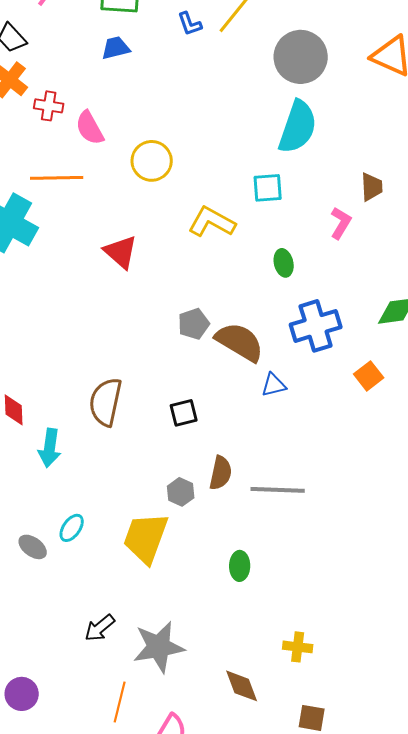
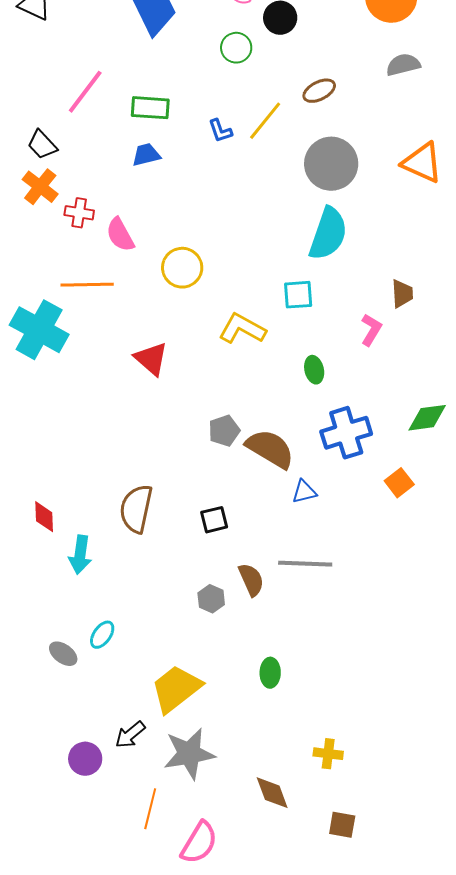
brown semicircle: (221, 473) -> (251, 580), turned -36
gray line: (278, 490) -> (305, 564), moved
yellow trapezoid: (146, 538) -> (176, 689), moved, turned 32
purple circle: (22, 694) -> (85, 759), moved

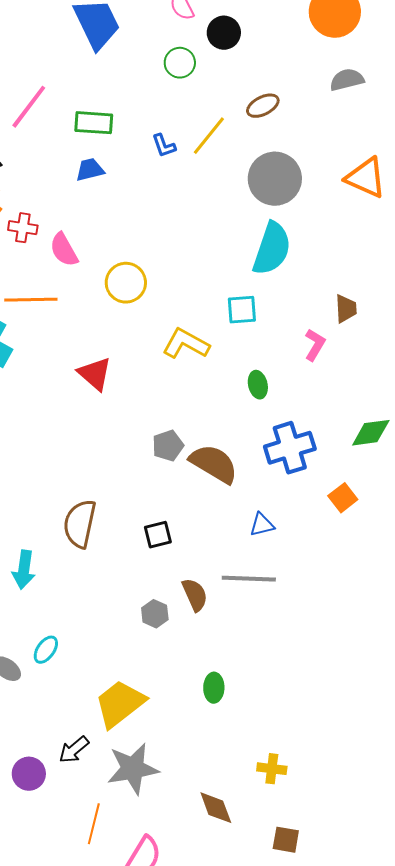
blue triangle: (304, 492) -> (262, 525), moved

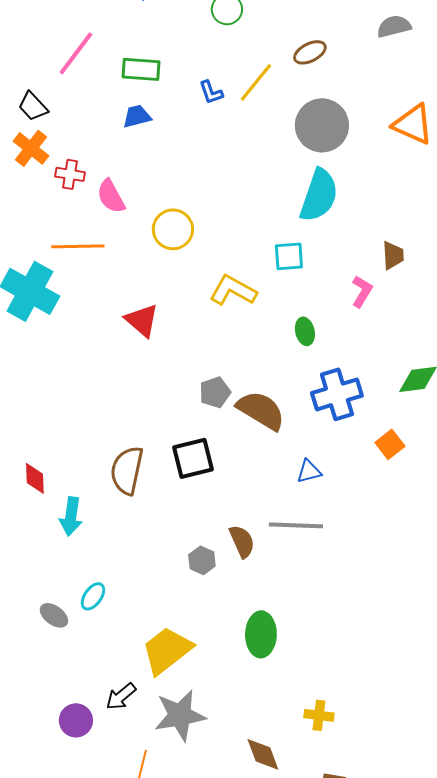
black square: (158, 535) -> (193, 458), moved, size x1.5
green ellipse: (214, 688) -> (261, 634), size x1.5

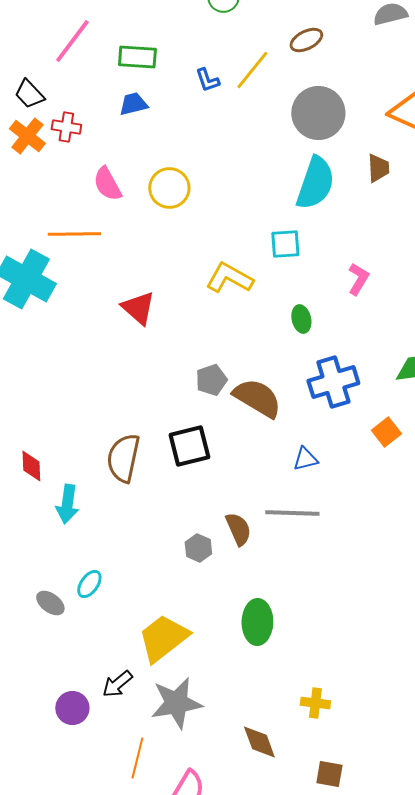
red cross: (70, 174) -> (66, 127), moved
yellow circle: (173, 229) -> (169, 188), moved
brown trapezoid: (393, 255) -> (378, 168), moved

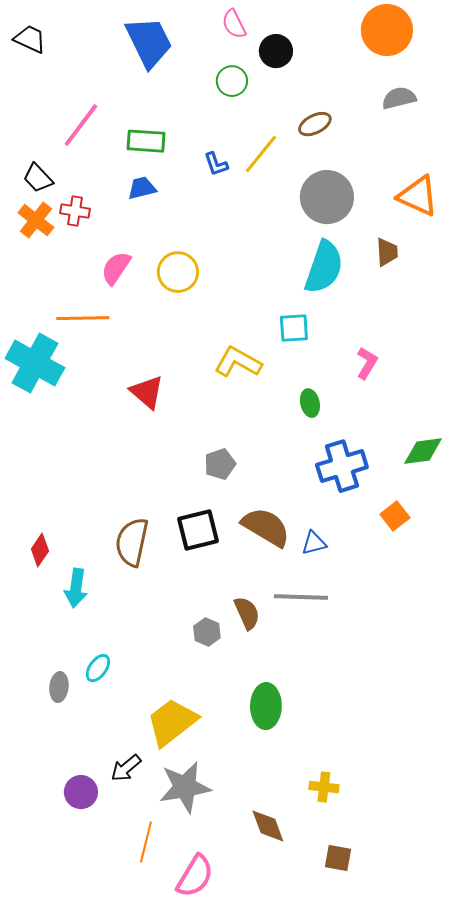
pink semicircle: (107, 184) -> (116, 268), turned 63
brown semicircle: (257, 398) -> (266, 527), moved
red diamond: (31, 466) -> (40, 550), turned 36
gray ellipse: (50, 603) -> (59, 687), turned 60

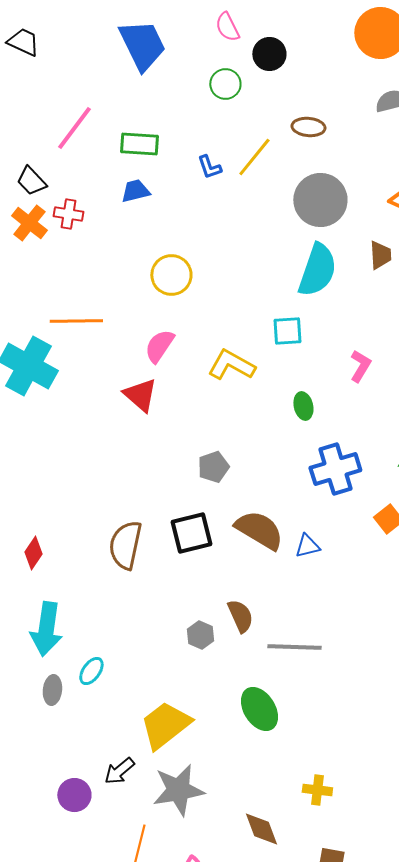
brown ellipse: (315, 124) -> (308, 127), turned 32
pink semicircle: (116, 268) -> (159, 346), moved
cyan arrow: (76, 588) -> (46, 629), moved, size x1.4
gray line: (301, 597) -> (294, 647), moved
green ellipse: (266, 706) -> (259, 709), turned -33

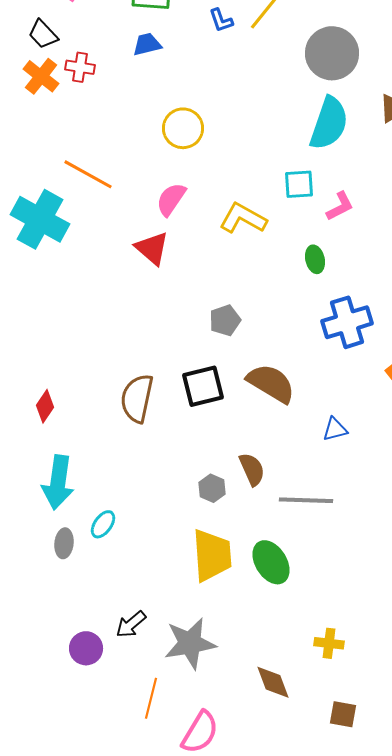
orange line: (76, 321) -> (88, 174), turned 30
pink L-shape: (360, 366) -> (340, 206), moved, turned 32
blue triangle: (307, 546) -> (335, 429), moved
yellow trapezoid: (165, 725) -> (212, 555), moved, turned 124

